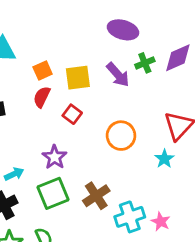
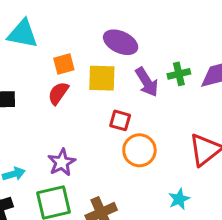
purple ellipse: (123, 30) -> (121, 42), moved
red square: (72, 114) -> (120, 120), moved, turned -30
cyan star: (164, 159) -> (179, 199), moved

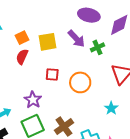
purple ellipse: (121, 42) -> (89, 15), moved
green cross: (179, 74) -> (97, 47), moved
red square: (120, 120) -> (52, 75), moved

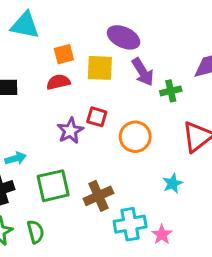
purple ellipse: (89, 15) -> (124, 37), moved
red semicircle: (22, 57) -> (58, 82), turned 42
purple star: (33, 100) -> (70, 131), moved

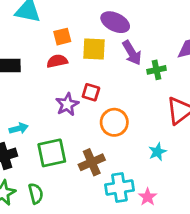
orange circle: (135, 137) -> (114, 122), moved

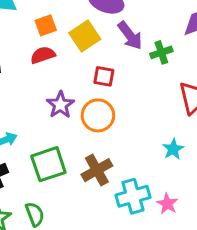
yellow square: (94, 49) -> (85, 36), turned -30
red square: (91, 92) -> (104, 76), moved
orange circle: (114, 122) -> (98, 115), moved

